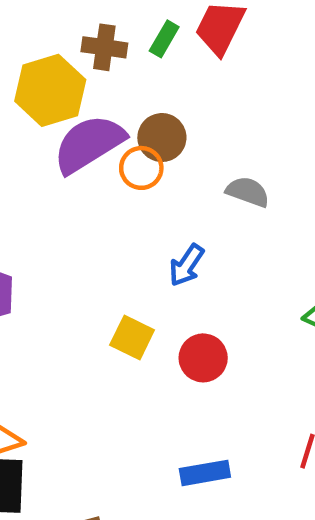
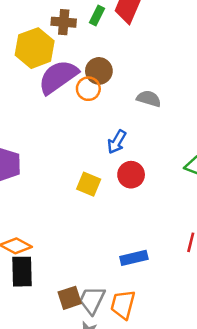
red circle: (203, 358) -> (131, 175), moved

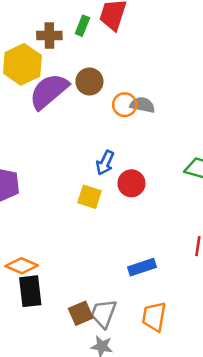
orange circle: (88, 89) -> (125, 105), moved
blue arrow: (117, 142) -> (105, 163), moved
orange trapezoid: (123, 304) -> (154, 317), moved

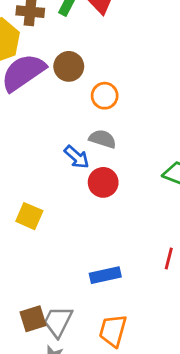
gray semicircle: (142, 105) -> (103, 139), moved
blue arrow: (105, 163) -> (77, 157), turned -80
yellow square: (89, 197) -> (29, 216), moved

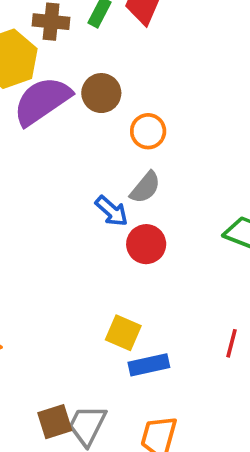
gray semicircle: (103, 139) -> (145, 187), turned 112
yellow square: (29, 216) -> (123, 333), moved

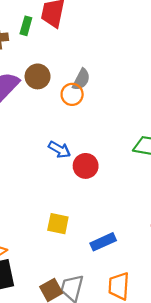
gray semicircle: (145, 187) -> (81, 79), moved
yellow square: (123, 333) -> (58, 224), moved

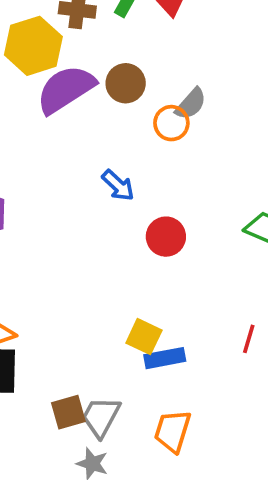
blue arrow: (59, 150) -> (118, 185), moved
yellow square: (58, 224) -> (144, 337), moved

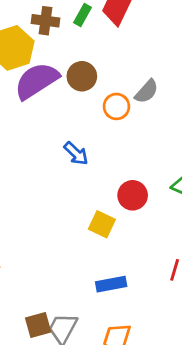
gray semicircle: (191, 104) -> (147, 91), moved
red circle: (166, 237) -> (133, 195), moved
yellow square: (144, 337) -> (102, 224), moved

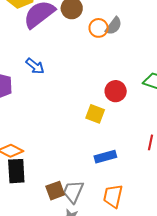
gray semicircle: (147, 91) -> (114, 26), moved
blue arrow: (76, 153) -> (35, 66), moved

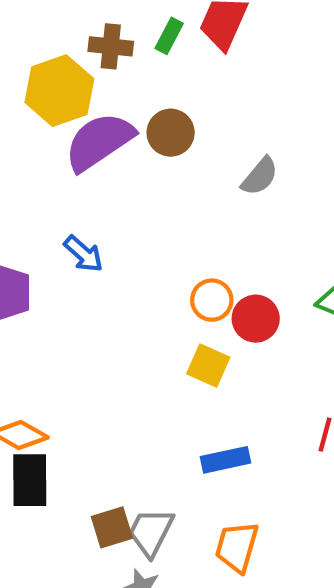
orange circle: (99, 28) -> (212, 300), moved

